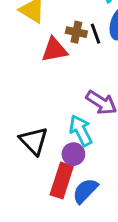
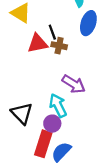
brown cross: (76, 32) -> (59, 46), moved
black line: (95, 34) -> (52, 32), moved

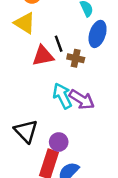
brown cross: (59, 46) -> (76, 58), moved
cyan arrow: (58, 105) -> (62, 96), moved

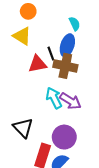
blue ellipse: (98, 34) -> (67, 45), moved
brown cross: (76, 58) -> (65, 66), size x1.6
purple circle: (59, 142) -> (64, 137), moved, size x1.5

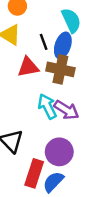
cyan semicircle: (75, 24) -> (71, 20), size x1.5
black line: (51, 54) -> (44, 42), moved

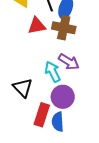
cyan arrow: (47, 106) -> (53, 72), moved
blue semicircle: (53, 182) -> (58, 122), turned -48

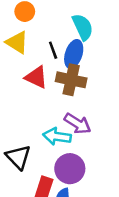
red triangle: (37, 26) -> (36, 77), turned 36
cyan arrow: (53, 72) -> (57, 136), turned -55

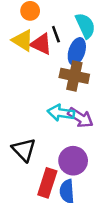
black line: (53, 50) -> (56, 34), moved
red triangle: (36, 77) -> (41, 44), moved
cyan arrow: (57, 136) -> (61, 113), moved

